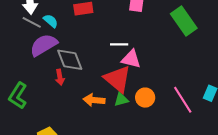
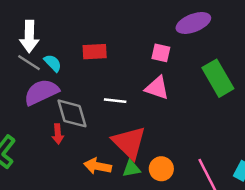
white line: (119, 44) -> (115, 101), moved
pink triangle: (131, 59) -> (157, 88), moved

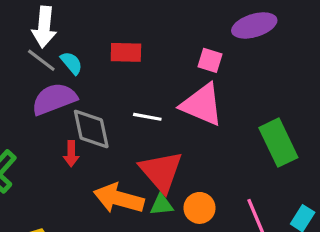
green rectangle: (218, 78) -> (278, 143), moved
pink triangle: (157, 88) -> (202, 105), size x1.4
orange arrow: (98, 166) -> (119, 198), size x1.4

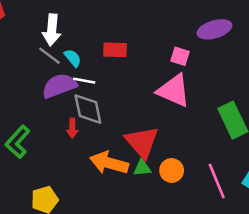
white line: (147, 117) -> (84, 81), moved

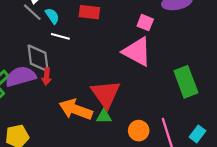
purple semicircle: (59, 86) -> (21, 76), moved
gray diamond: (88, 109) -> (38, 58), moved
orange circle: (172, 170) -> (139, 131), moved

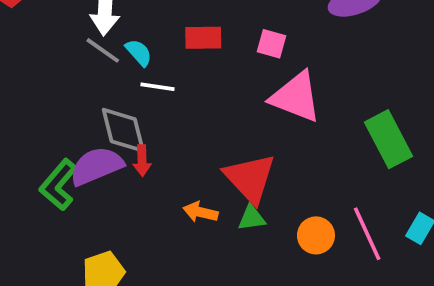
pink square: (145, 23) -> (271, 44), moved
orange arrow: (76, 109) -> (200, 212), size x0.6

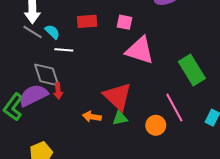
pink line: (367, 234) -> (174, 108), moved

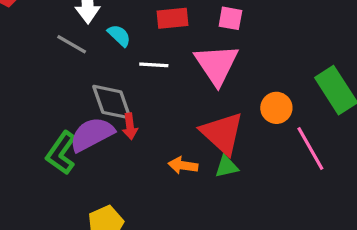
gray line: (33, 32) -> (72, 44), moved
white line: (64, 50) -> (154, 65), moved
pink triangle: (140, 50) -> (217, 64), moved, turned 40
orange circle: (156, 125) -> (276, 108), moved

